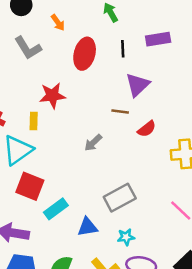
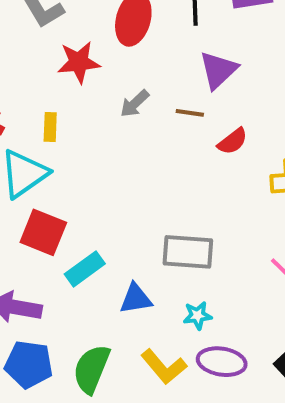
red star: (52, 95) -> (79, 62), moved
gray arrow: (93, 143) -> (135, 104), moved
gray rectangle: (120, 198) -> (188, 252), turned 32

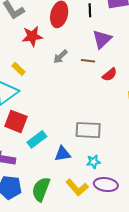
yellow rectangle: (50, 127) -> (19, 69), turned -48

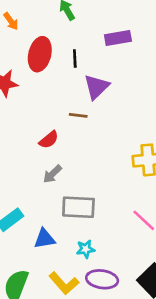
black line: (90, 10) -> (75, 58), moved
gray arrow: (60, 57) -> (52, 174), moved
red semicircle: (110, 75) -> (49, 140), moved

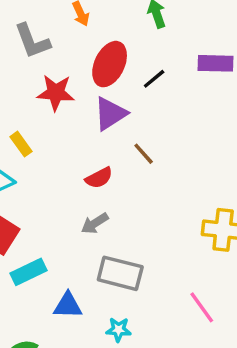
black line: (75, 58) -> (154, 79), turned 42
purple triangle: (96, 87) -> (110, 114), moved
brown line: (78, 115) -> (144, 154), turned 30

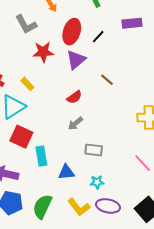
brown line: (144, 154) -> (107, 80), moved
cyan rectangle: (29, 272) -> (41, 156), turned -66
gray rectangle: (120, 273) -> (94, 150), size x0.7

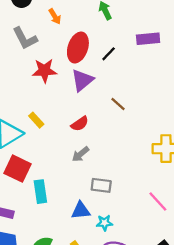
yellow rectangle: (27, 84) -> (36, 120), moved
blue triangle: (66, 172) -> (81, 210), moved

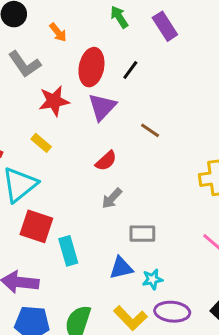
purple rectangle: (148, 39) -> (165, 26), moved, turned 70
yellow rectangle: (36, 120) -> (41, 143), moved

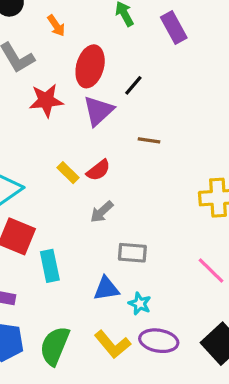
black line: (130, 70) -> (133, 85), moved
brown line: (150, 130) -> (149, 140), turned -30
yellow rectangle: (41, 143) -> (68, 173), moved
cyan star: (152, 279) -> (140, 304), turned 30

